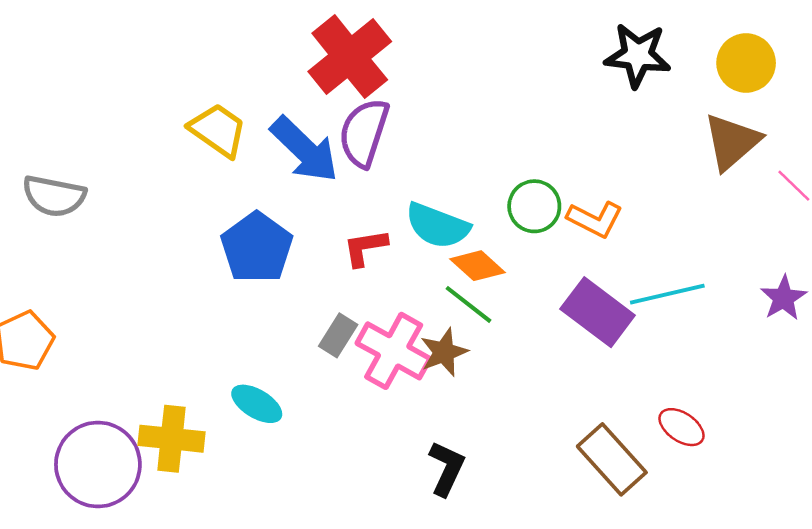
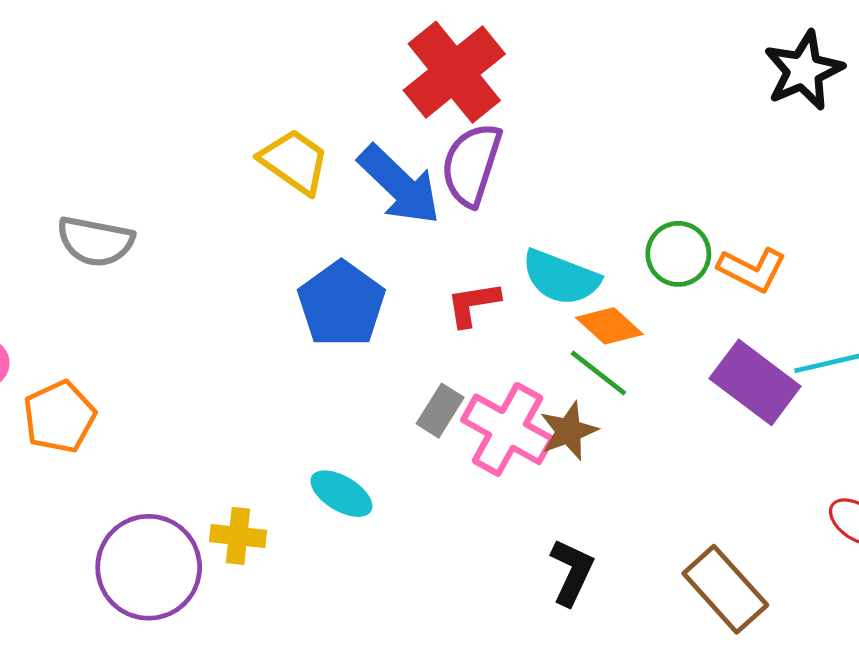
black star: (638, 55) -> (804, 71), turned -30
yellow cross: (172, 439) -> (238, 536), size x0.7
brown rectangle: (612, 459) -> (725, 589), moved

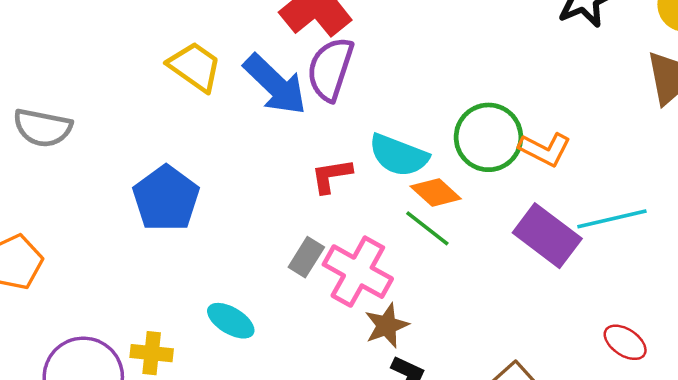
green circle: (678, 254) -> (488, 137), size x1.4
blue pentagon: (341, 304) -> (166, 198), moved
brown star: (569, 431) -> (387, 326), moved

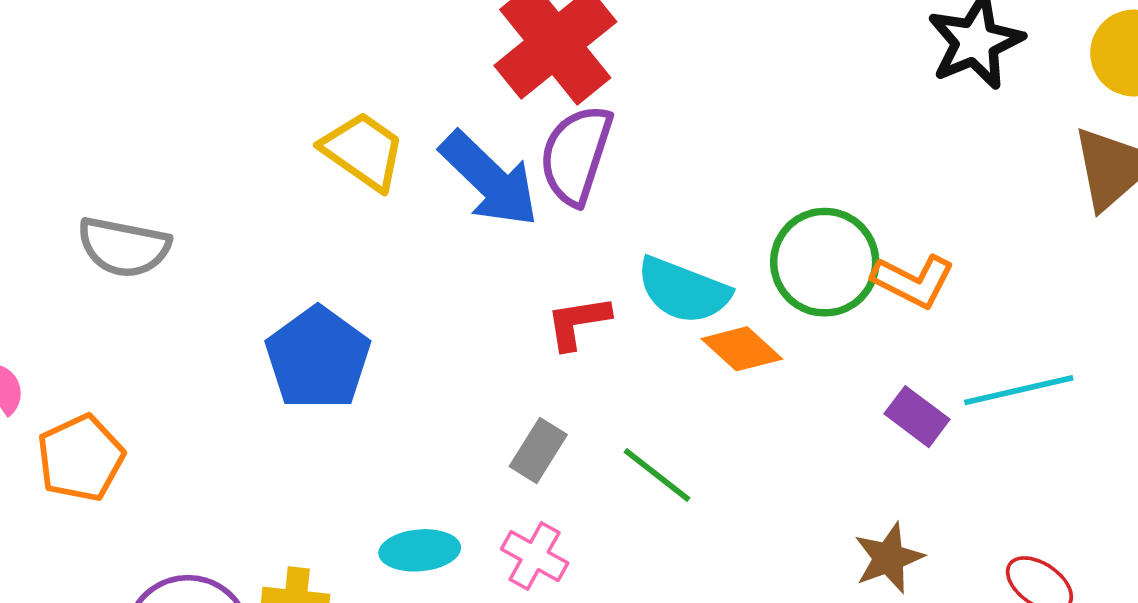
green line: (427, 228) -> (657, 475), moved
purple rectangle: (547, 236) -> (917, 417), size x0.6
pink cross: (358, 272) -> (535, 556), moved, size x0.6
cyan ellipse: (231, 321) -> (420, 550), turned -36
brown star: (387, 326) -> (889, 558), moved

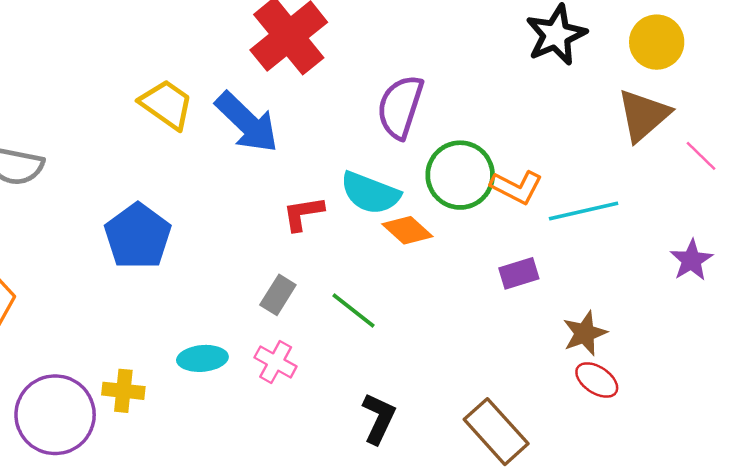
purple semicircle: (576, 155) -> (400, 107), moved
cyan line: (1019, 390) -> (584, 211), moved
purple rectangle: (917, 417) -> (519, 273), turned -54
brown star: (889, 558) -> (585, 333), moved

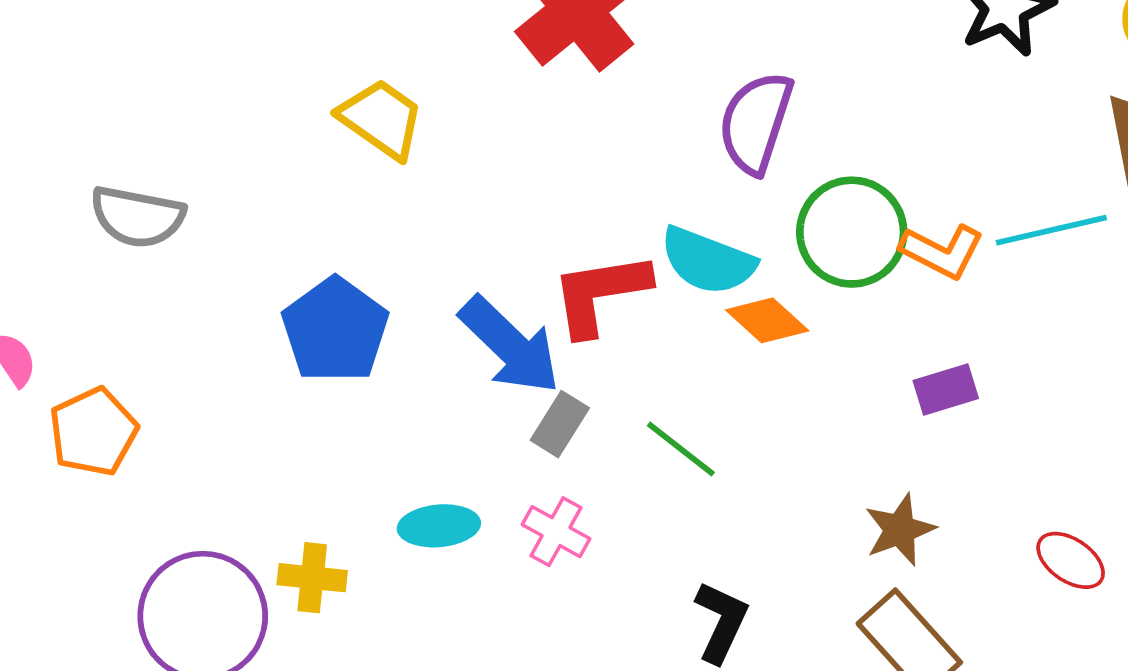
blue arrow: (247, 122) -> (510, 345), moved
cyan line: (584, 211) -> (1051, 230), moved
red L-shape: (303, 213) -> (600, 294), size x1.5
brown star: (585, 333) -> (900, 530), moved

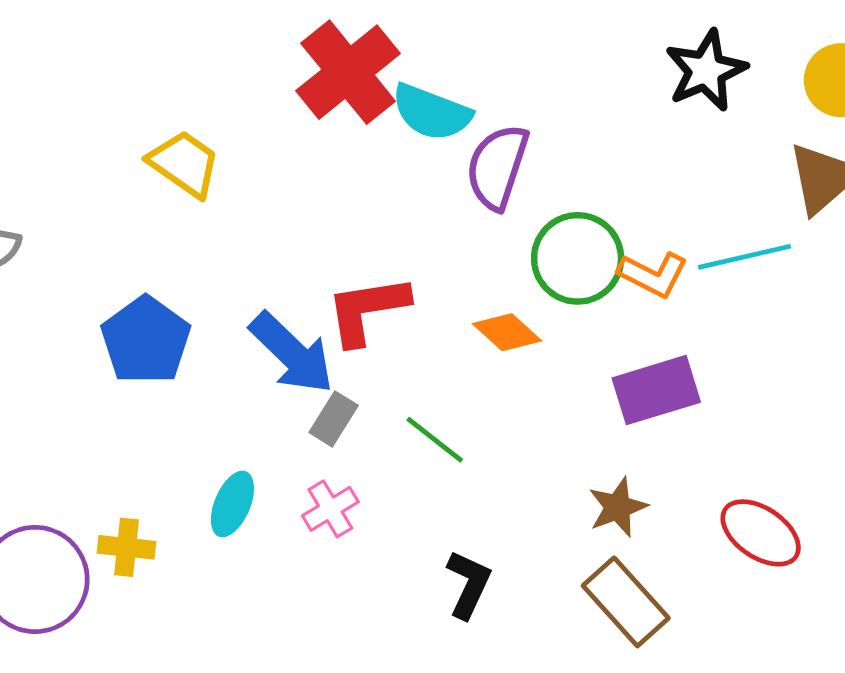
cyan semicircle: (708, 261) -> (432, 112), moved
purple rectangle: (946, 390) -> (656, 390), size x1.6
cyan ellipse: (439, 526) -> (232, 504), turned -62
pink cross: (556, 532) -> (330, 509), turned 30
red ellipse: (1071, 560) -> (761, 533), size x1.4

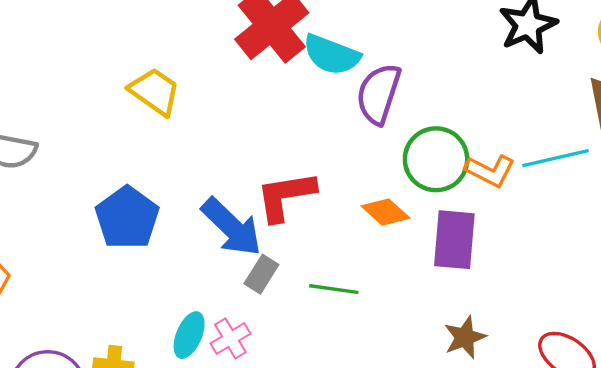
purple rectangle: (656, 390) -> (454, 240), moved, turned -68
green line: (435, 440) -> (334, 289), turned -30
pink cross: (330, 509) -> (230, 338), moved

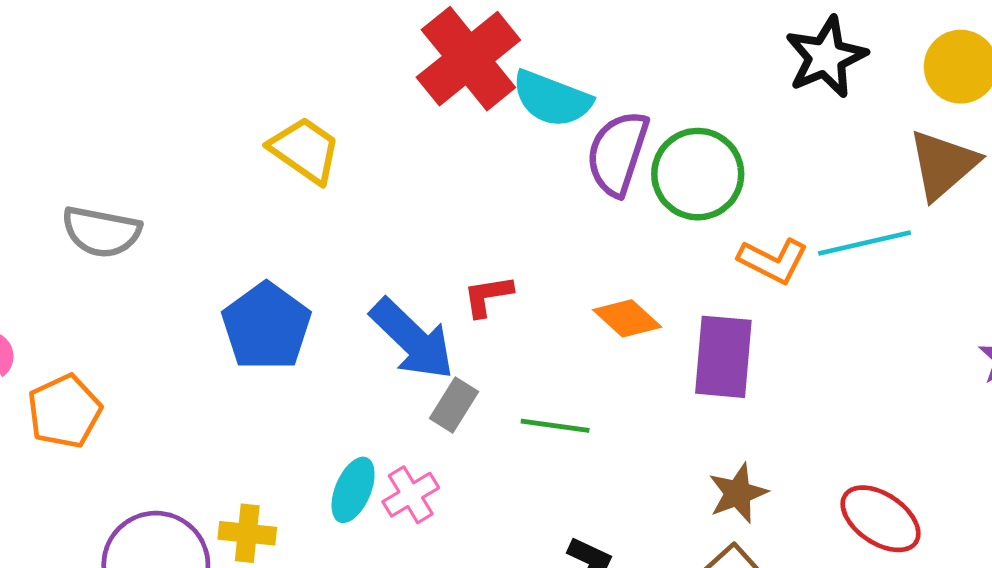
green circle: (436, 159) -> (698, 174), moved
red L-shape: (286, 196) -> (488, 296), size x0.6

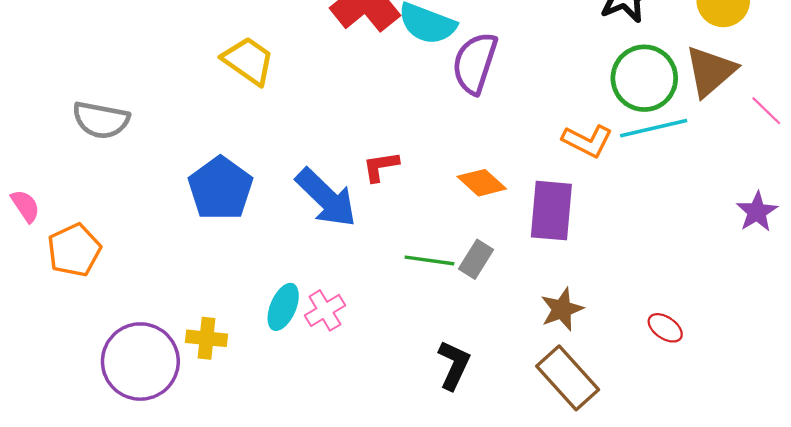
green circle: (698, 174) -> (644, 78), moved
gray rectangle: (454, 405) -> (476, 259), moved
red ellipse: (881, 519) -> (665, 328), size x0.6

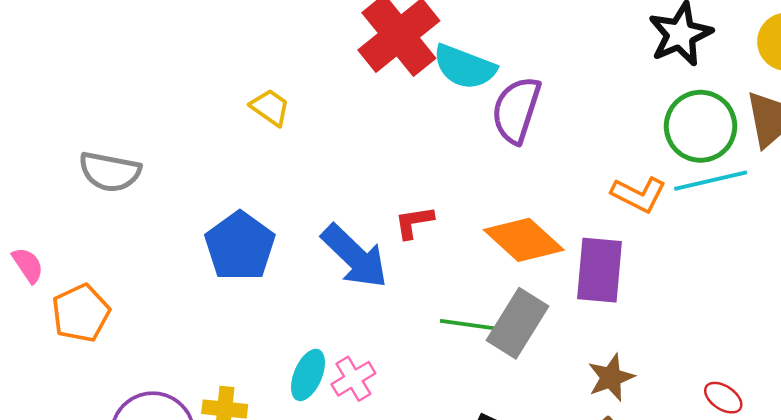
yellow trapezoid: (248, 61) -> (270, 107), size x0.7
orange diamond: (482, 183) -> (524, 240), size x1.5
gray rectangle: (476, 259) -> (518, 323), size x1.6

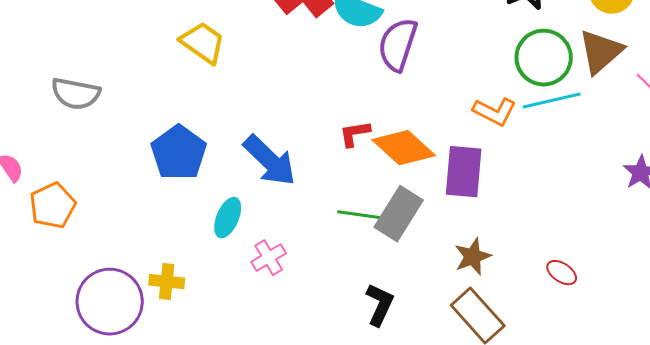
yellow trapezoid: (270, 107) -> (203, 43), size x1.4
red L-shape: (414, 222) -> (355, 134), moved
cyan ellipse: (308, 375) -> (228, 218), moved

